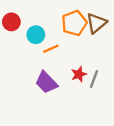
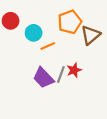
brown triangle: (96, 23) -> (91, 35), moved
gray line: (94, 79) -> (61, 75), moved

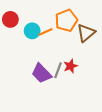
orange line: (48, 46) -> (46, 32), moved

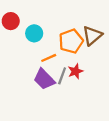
orange pentagon: (66, 20) -> (71, 41), moved
orange line: (46, 32) -> (49, 58), moved

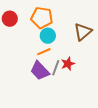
cyan circle: (34, 33) -> (48, 36), moved
orange pentagon: (71, 41) -> (42, 18), moved, turned 30

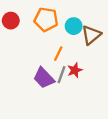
cyan circle: (48, 36) -> (74, 26), moved
orange line: (44, 52) -> (58, 54), moved, turned -40

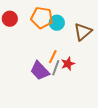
cyan circle: (74, 26) -> (57, 23), moved
orange line: (58, 54) -> (53, 57), moved

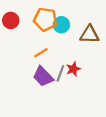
brown triangle: (83, 32) -> (89, 34), turned 42
orange line: (53, 57) -> (41, 53), moved, turned 32

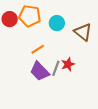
orange pentagon: (45, 19) -> (30, 16), moved
brown triangle: (89, 34) -> (83, 32), turned 36

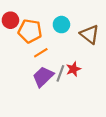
orange pentagon: (30, 16) -> (30, 31), moved
purple trapezoid: (40, 71) -> (43, 77), turned 90

